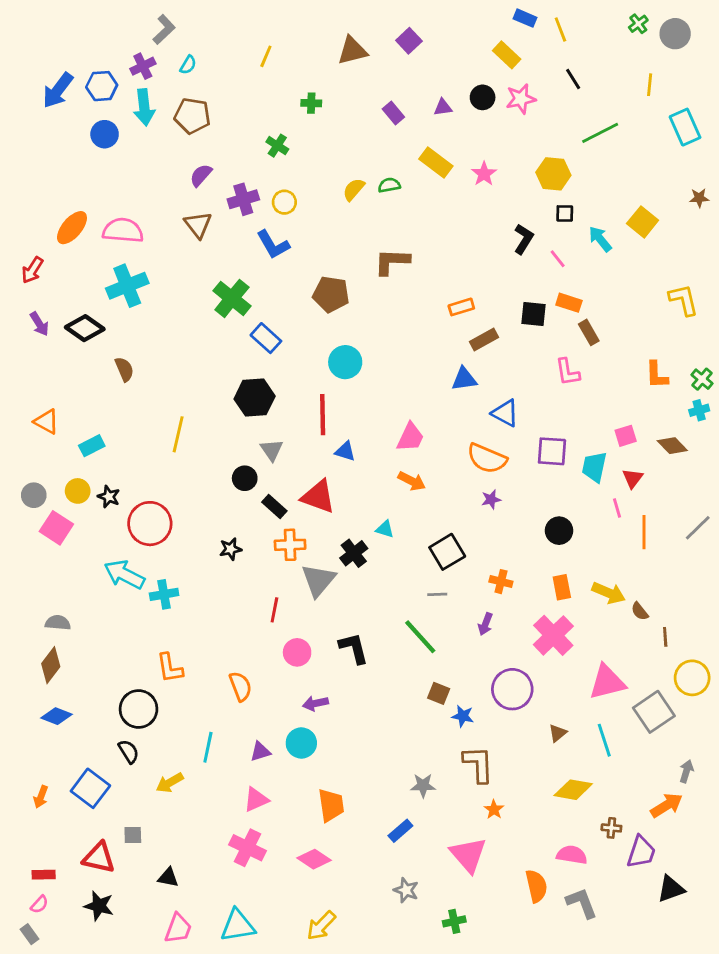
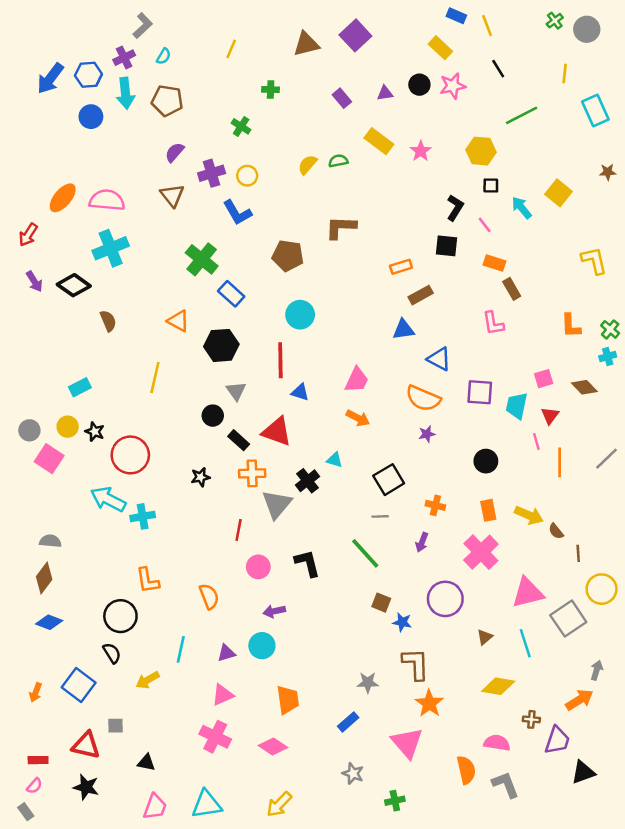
purple square: (409, 41) -> (355, 35), size x1.4
black square: (534, 314) -> (447, 246), moved
orange triangle: (46, 422) -> (178, 321), moved
orange star: (494, 810) -> (429, 703), size x1.6

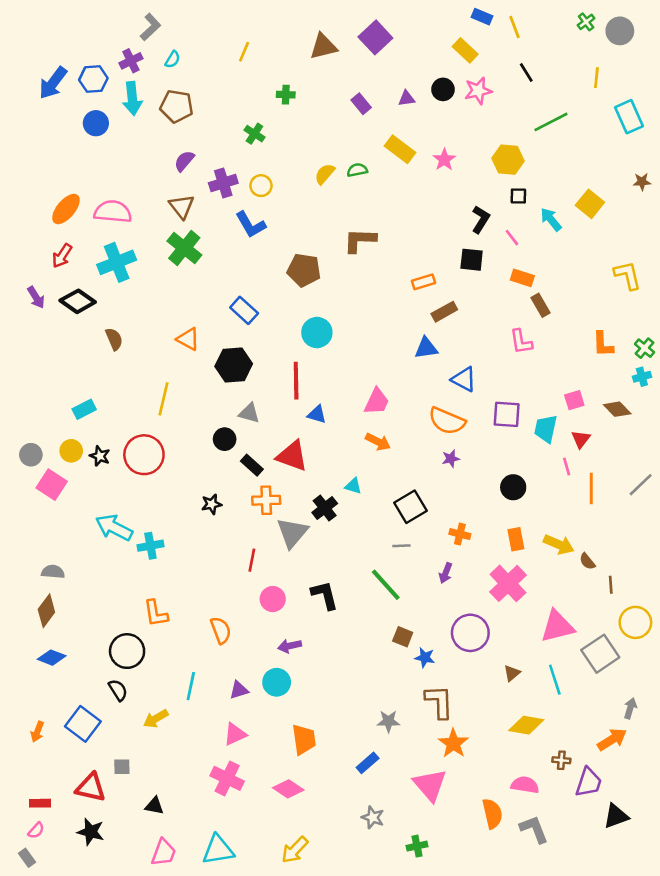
red arrow: (28, 235) -> (62, 256), moved
green cross: (202, 259) -> (184, 248), moved
gray triangle: (236, 391) -> (249, 413), turned -40
red circle: (130, 455) -> (144, 455), moved

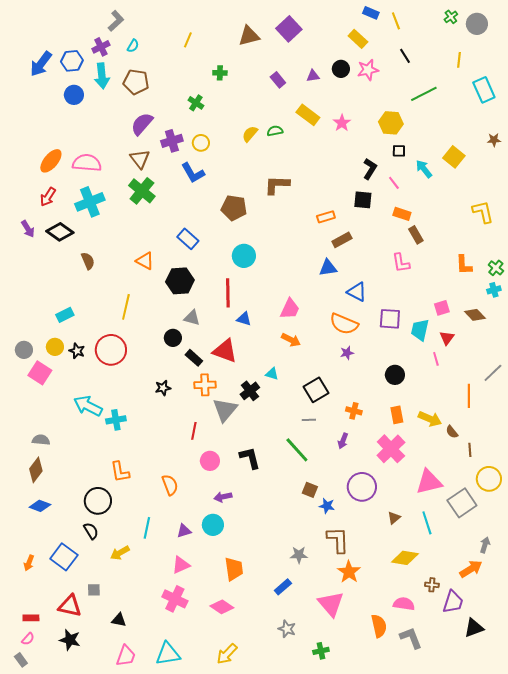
purple semicircle: (184, 161) -> (142, 124), size x1.4
orange line: (591, 489) -> (469, 396), moved

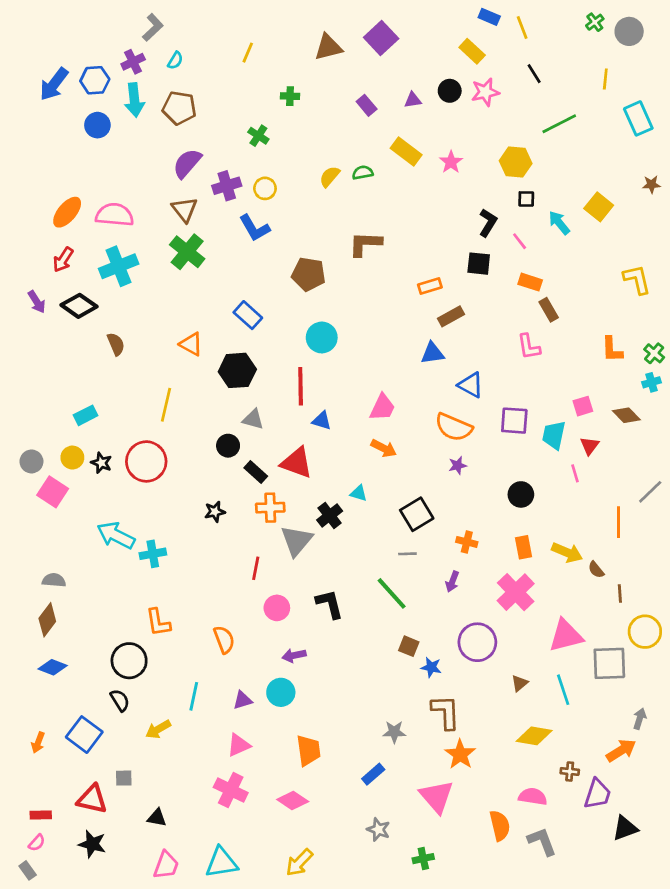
gray square: (462, 503) -> (609, 663), turned 32

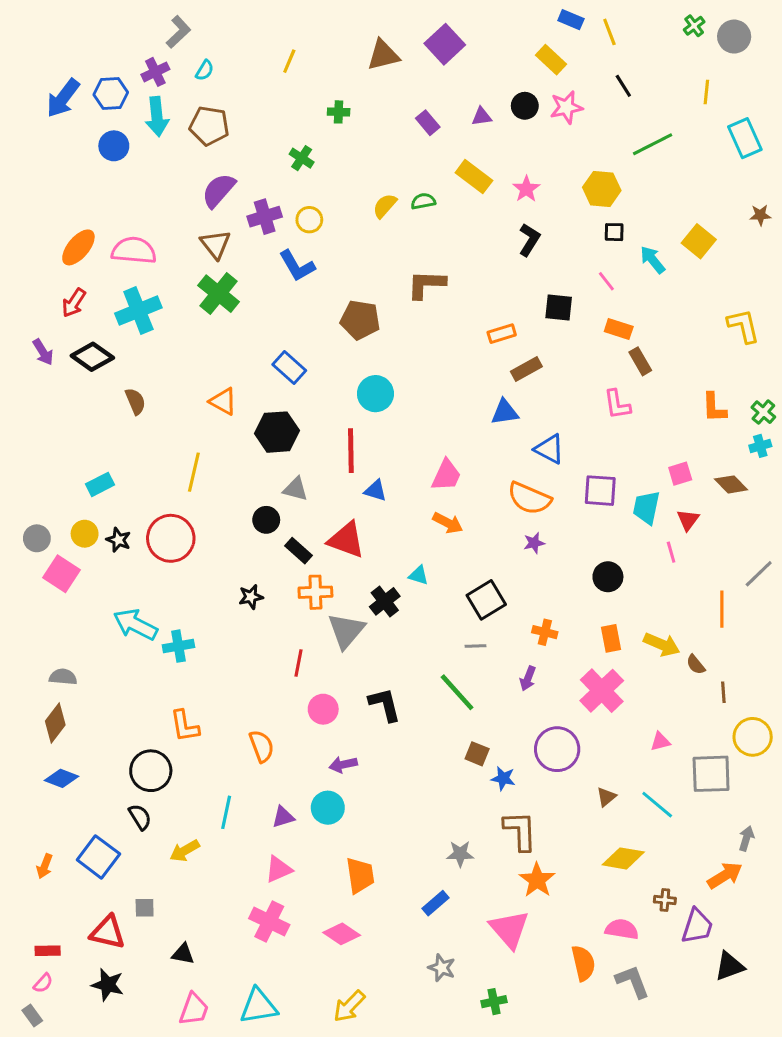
black L-shape: (488, 223) -> (529, 240), moved
pink triangle: (566, 636) -> (660, 741), size x0.5
cyan line: (563, 690) -> (657, 805), turned -32

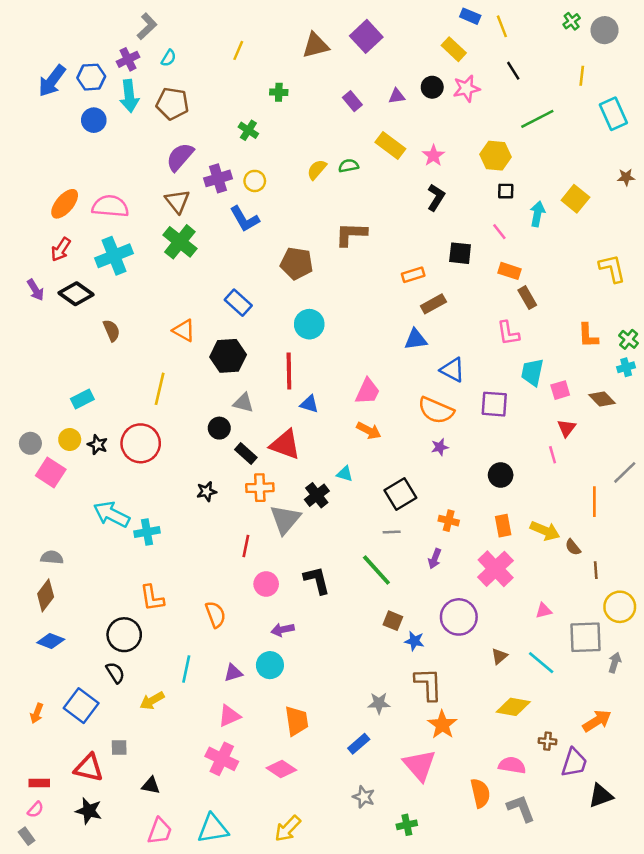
cyan arrow: (653, 260) -> (537, 214), turned 50
cyan trapezoid: (646, 508) -> (532, 372), moved
gray arrow: (746, 838) -> (615, 663), moved

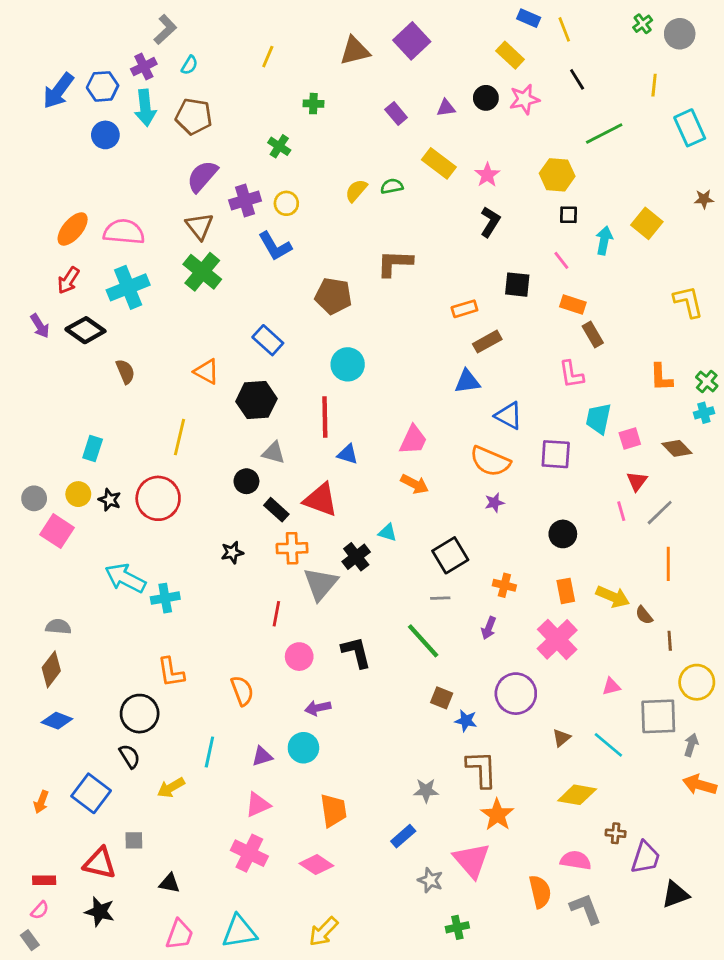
cyan rectangle: (82, 399) -> (93, 448), turned -45
gray line: (625, 472) -> (660, 513), moved
orange arrow: (597, 721) -> (700, 785), moved, turned -132
gray star: (364, 797) -> (430, 880), moved

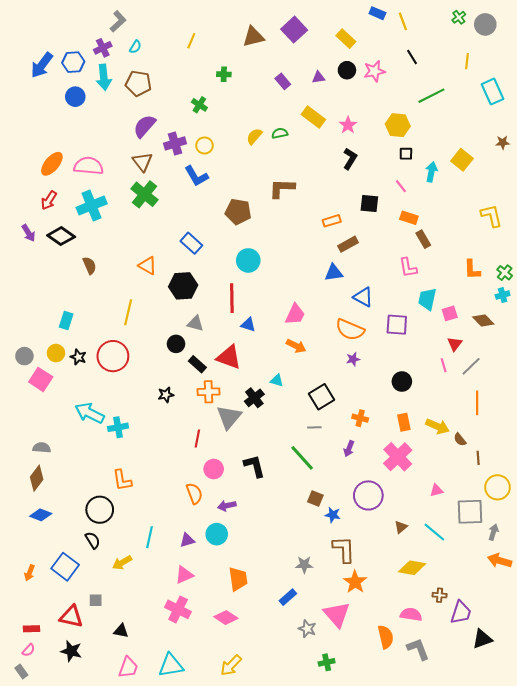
yellow rectangle: (510, 55) -> (346, 39), moved
orange semicircle: (242, 691) -> (194, 493), moved

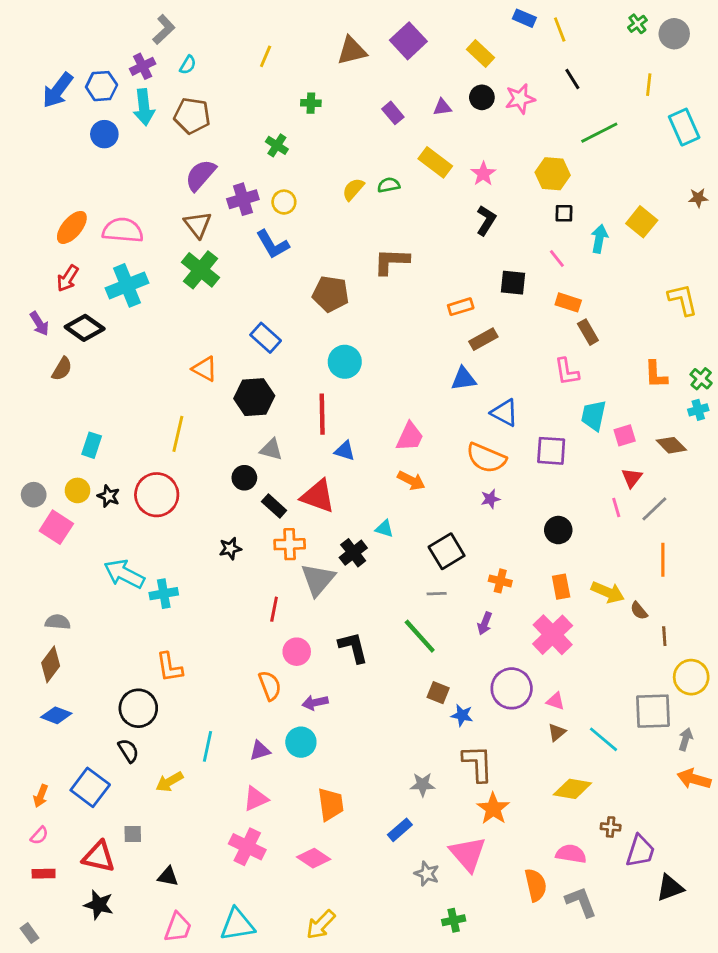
brown semicircle: (90, 266) -> (62, 369), moved, turned 54
pink triangle: (436, 490) -> (555, 701), moved, turned 32
pink semicircle: (28, 650) -> (39, 835), moved

